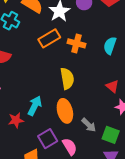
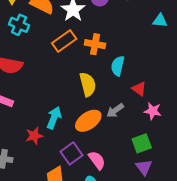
cyan semicircle: (110, 46) -> (118, 66), moved
orange ellipse: (65, 111) -> (88, 121), turned 75
gray arrow: (89, 125) -> (115, 110), moved, turned 105
green square: (111, 135) -> (142, 143), turned -36

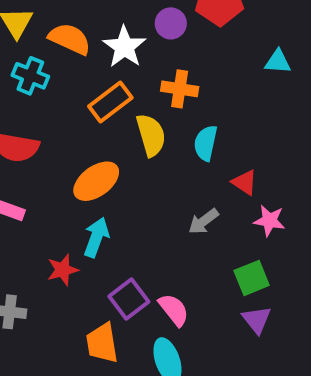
orange cross: (95, 44) -> (180, 89), moved
yellow semicircle: (88, 84) -> (151, 135), moved
orange ellipse: (88, 121) -> (96, 181), moved

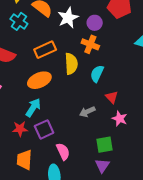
purple circle: (171, 23) -> (95, 23), moved
orange rectangle: (110, 102) -> (45, 50), moved
red star: (63, 270) -> (20, 129), moved
purple square: (129, 299) -> (44, 129), moved

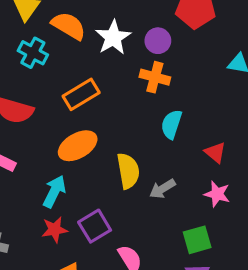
yellow semicircle: (71, 64) -> (128, 171), moved
red triangle: (112, 97) -> (215, 152), moved
cyan arrow: (33, 108) -> (54, 191), moved

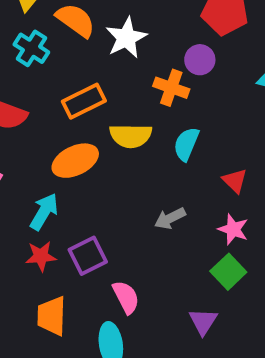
purple circle: (158, 41) -> (200, 60), moved
yellow semicircle: (128, 171) -> (131, 136), moved, turned 96
green square: (197, 240) -> (228, 272), moved, turned -32

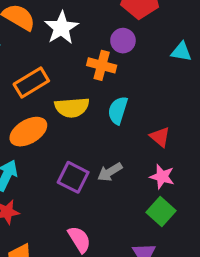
purple square: (88, 256) -> (73, 177), moved, turned -32

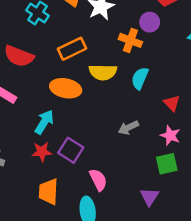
orange ellipse: (28, 132) -> (66, 88), turned 36
purple square: (73, 177) -> (71, 150), moved
green square: (161, 211) -> (167, 164), turned 30

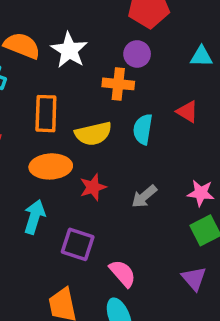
orange rectangle: (72, 49) -> (46, 114), turned -48
red triangle: (172, 103) -> (187, 112), moved
red star: (42, 152) -> (93, 187), moved

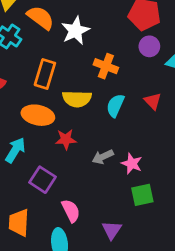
purple circle: (137, 54) -> (149, 46), moved
pink star: (201, 193) -> (132, 164), moved
purple triangle: (194, 278) -> (112, 230), moved

